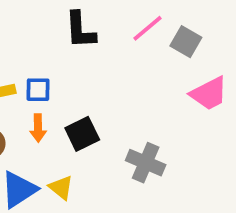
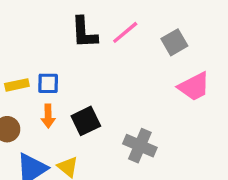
pink line: (147, 28) -> (125, 32), moved
gray square: (186, 42) -> (174, 42), turned 30

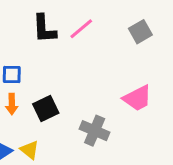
gray square: (174, 42) -> (140, 32), moved
pink trapezoid: (194, 87) -> (137, 98), moved

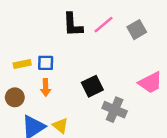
gray square: (140, 32) -> (137, 30), moved
black square: (46, 109) -> (92, 86), moved

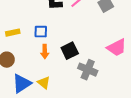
blue square: (46, 63) -> (41, 32), moved
orange arrow: (46, 87) -> (45, 52), moved

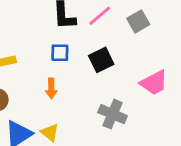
blue square: (41, 32) -> (60, 53), moved
black square: (70, 51) -> (101, 60), moved

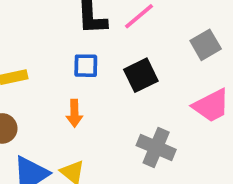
gray square: (138, 21) -> (206, 45), moved

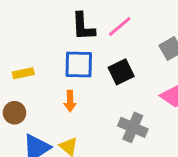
blue square: (86, 66) -> (79, 65), size x1.5

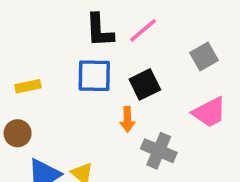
orange arrow: (70, 101) -> (127, 119), moved

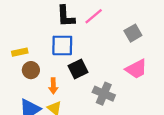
black square: (145, 84) -> (78, 69), moved
orange arrow: (127, 119) -> (53, 86), moved
brown circle: (18, 133) -> (31, 70), moved

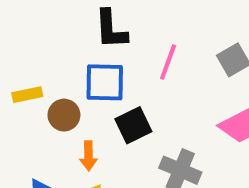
pink line: (94, 16) -> (168, 62), moved, turned -30
brown circle: (31, 70) -> (64, 115), moved

